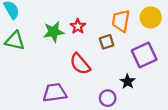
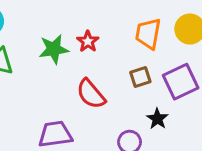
brown square: (107, 42) -> (140, 77), moved

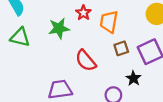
orange trapezoid: (148, 34) -> (109, 22), moved
red star: (88, 41) -> (83, 13), moved

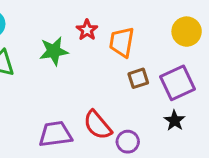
red semicircle: (86, 61) -> (98, 125), moved
black star: (133, 78) -> (174, 121), moved

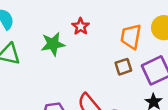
orange trapezoid: (122, 42) -> (131, 36), moved

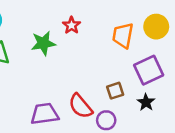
brown square: (123, 67) -> (115, 91), moved

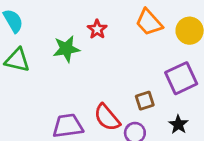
orange trapezoid: (123, 36) -> (149, 22), moved, turned -52
black star: (146, 102) -> (178, 124), moved

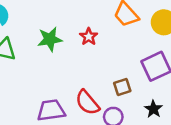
red star: (97, 29) -> (89, 37), moved

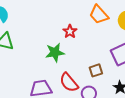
green star: (50, 39) -> (55, 52), moved

